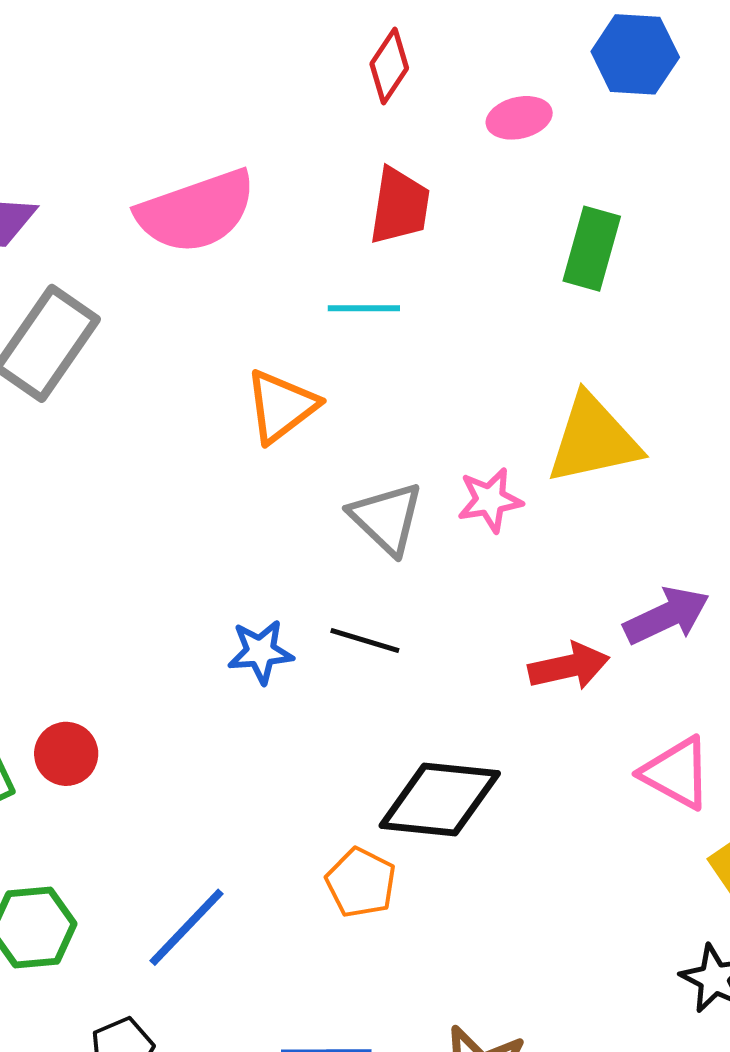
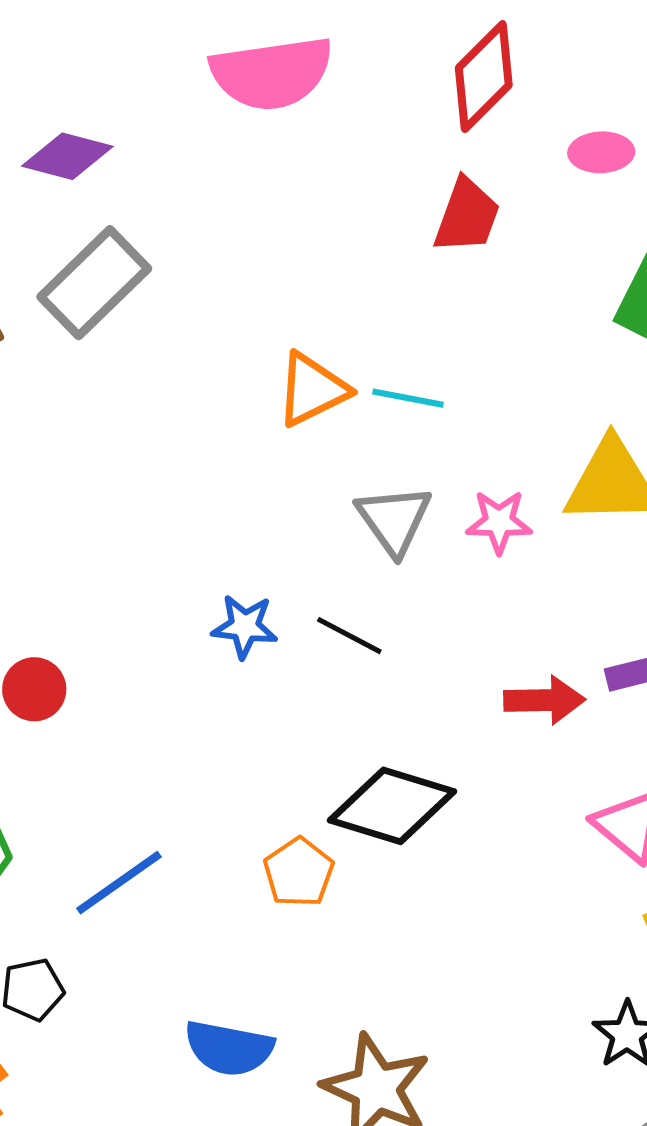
red diamond: (389, 66) -> (484, 76), size x1.5
pink semicircle: (196, 211) -> (272, 73), moved
cyan line: (364, 308) -> (408, 398), moved

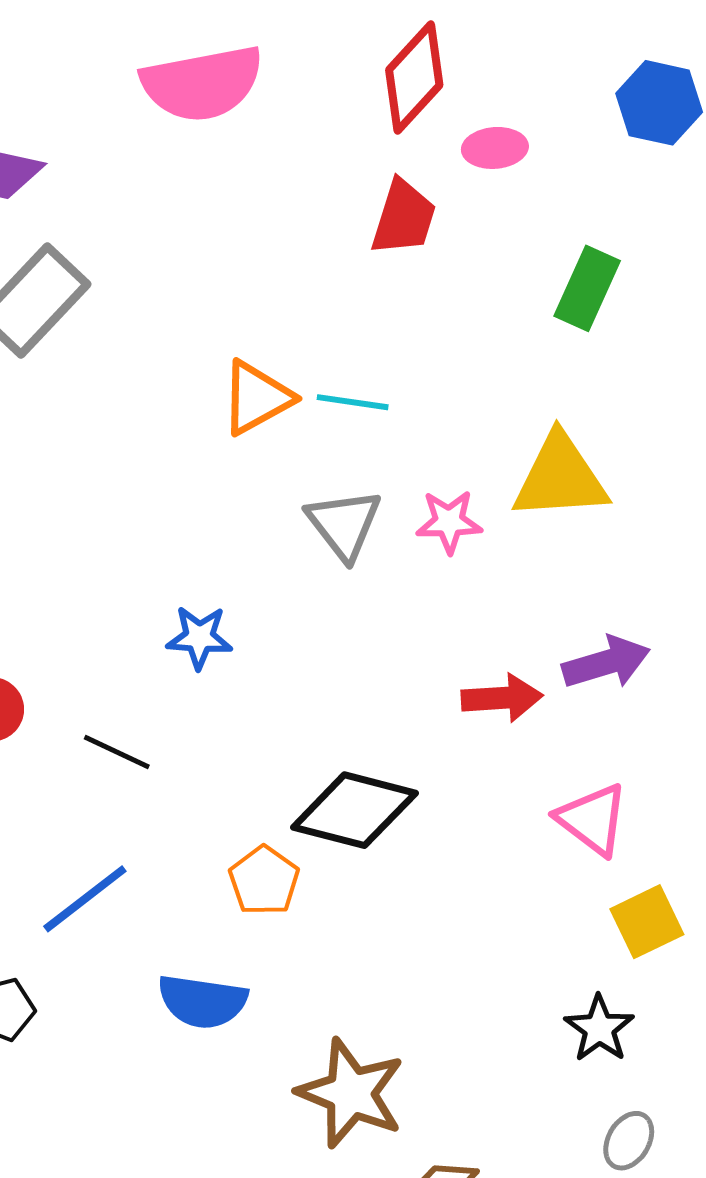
pink ellipse: (601, 152) -> (495, 148), moved
black line: (349, 636) -> (117, 752), moved
blue semicircle: (229, 1048) -> (202, 1001), moved

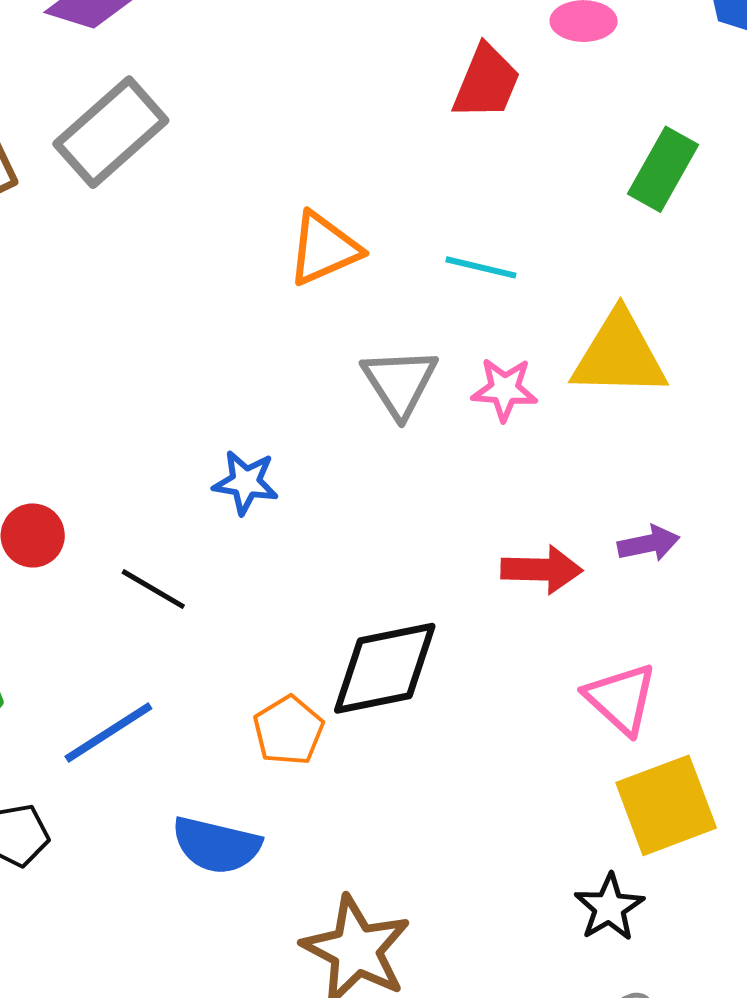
cyan line: (353, 402) -> (481, 267), moved
purple arrow: (606, 663) -> (649, 544), size x0.7
black diamond: (354, 810) -> (385, 668), turned -31
yellow square: (647, 922) -> (666, 805), size x1.4

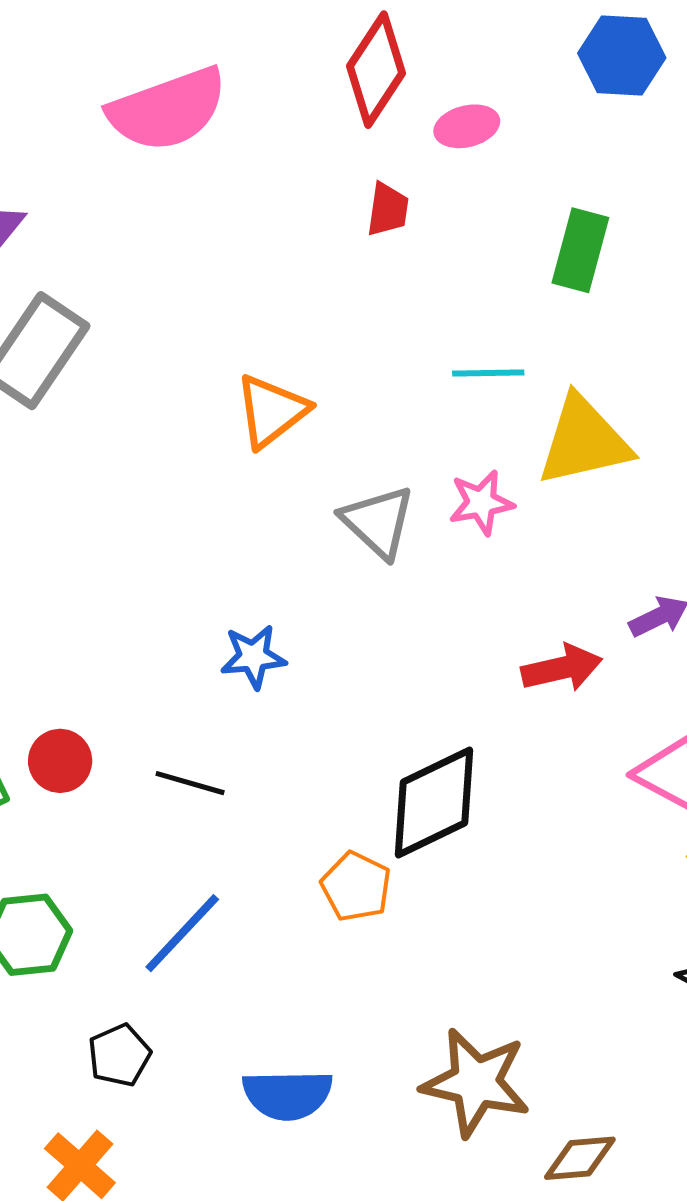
red trapezoid: (486, 82) -> (388, 210), size x0.7
cyan line: (481, 267) -> (488, 373), moved
blue semicircle: (216, 845) -> (287, 1095), moved

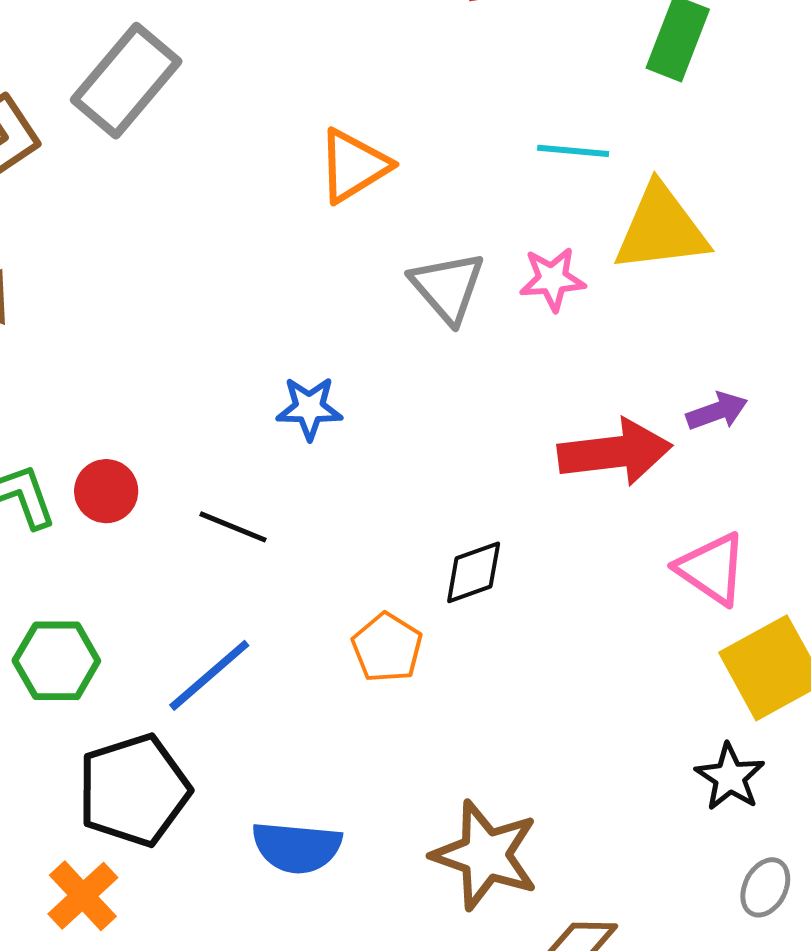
red arrow: (562, 668) -> (615, 452), size x1.4
black diamond: (434, 803) -> (474, 572), size x0.6
black pentagon: (119, 1055) -> (134, 790), size x1.8

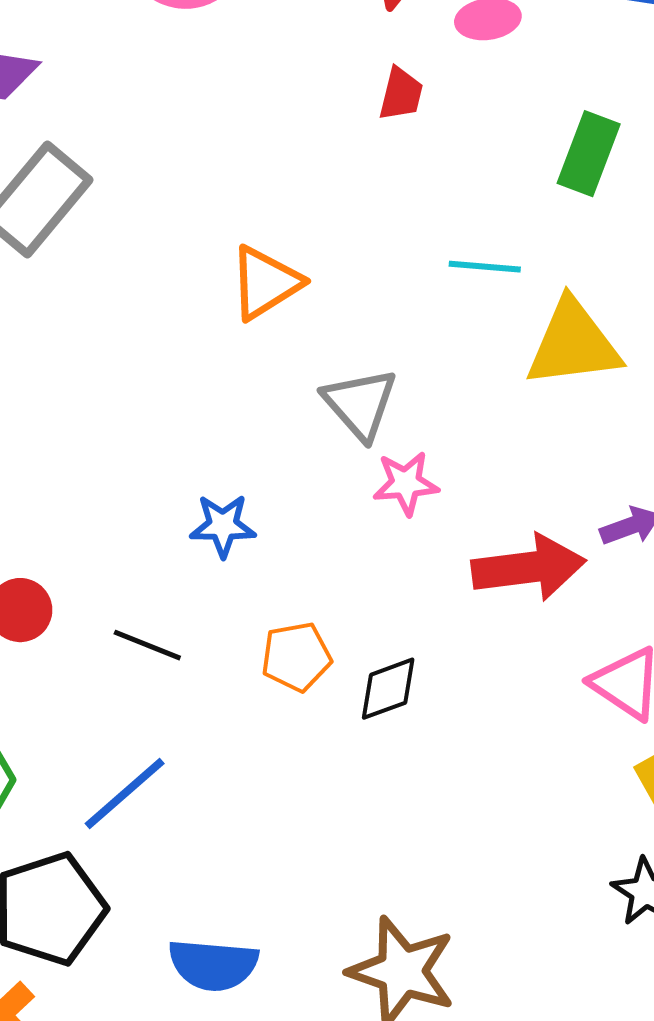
pink star: (552, 279) -> (406, 483), moved
orange pentagon: (387, 648) -> (296, 657), moved, turned 30

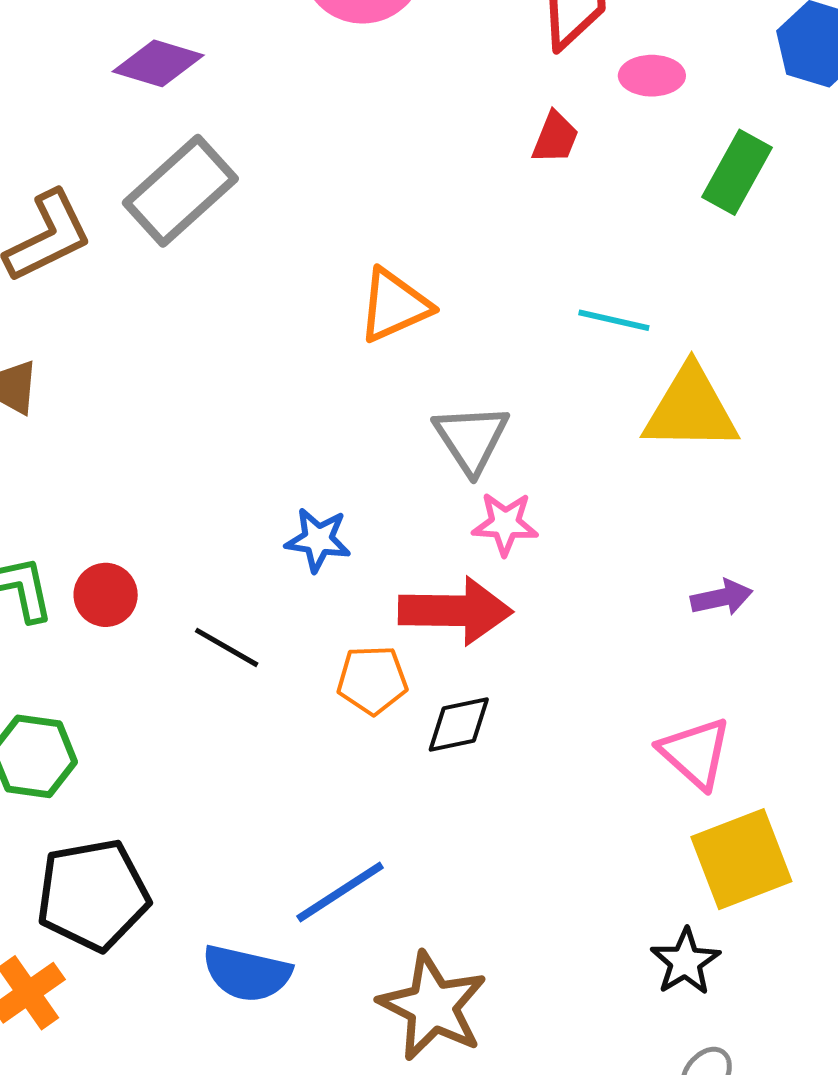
green rectangle: (589, 154) -> (737, 172), moved
red arrow: (529, 568) -> (455, 611), moved
blue line: (125, 794) -> (340, 892), moved

